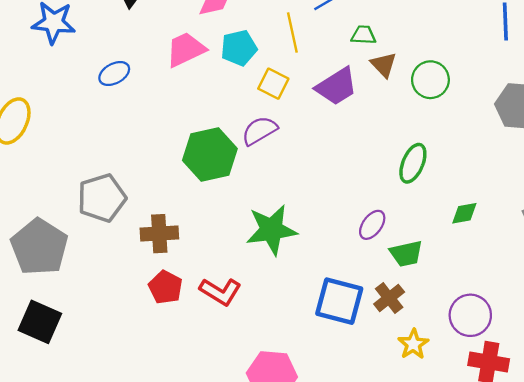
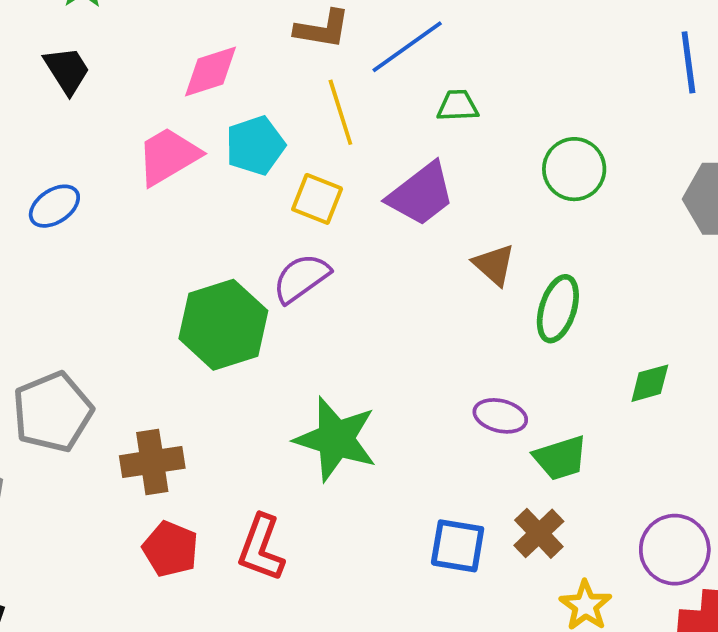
brown triangle: (384, 65) -> (494, 265), moved
purple ellipse: (372, 225) -> (500, 416), turned 72
green star: (271, 230) -> (336, 439), turned 30
red L-shape: (220, 292) -> (261, 548), turned 84
blue square: (339, 301) -> (458, 546), size x0.7

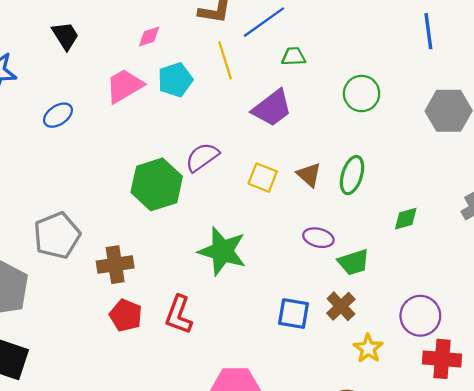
pink diamond: (210, 71) -> (149, 36), size x0.7
yellow square: (317, 199) -> (263, 178), moved
brown triangle: (494, 265) -> (309, 175), moved

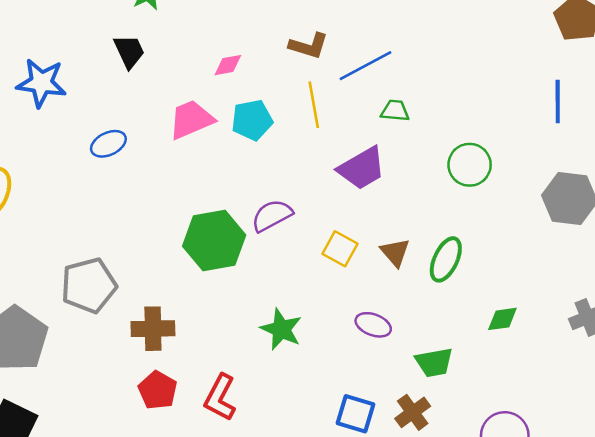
purple ellipse: (318, 238) -> (373, 325), moved
green star: (222, 251) -> (281, 329), size x0.7

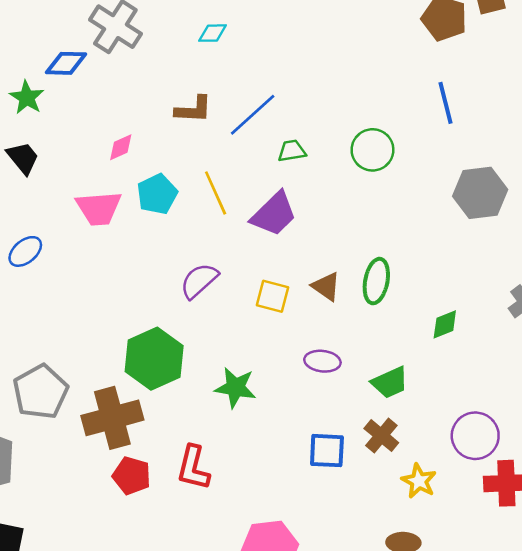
yellow line: (314, 105) -> (216, 193), moved
pink trapezoid: (191, 120) -> (99, 208), turned -147
green circle: (470, 165) -> (372, 150), moved
green hexagon: (214, 241) -> (154, 359), moved
brown cross: (153, 329) -> (112, 418), size x1.4

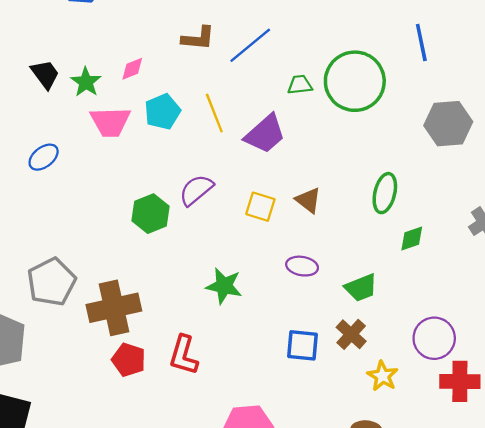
green star: (27, 98) -> (86, 82), moved
green circle: (372, 150) -> (355, 81), size x1.6
green trapezoid: (292, 151) -> (300, 85), moved
green ellipse: (376, 281) -> (385, 193), moved
green hexagon: (154, 359) -> (151, 214), moved, size x0.7

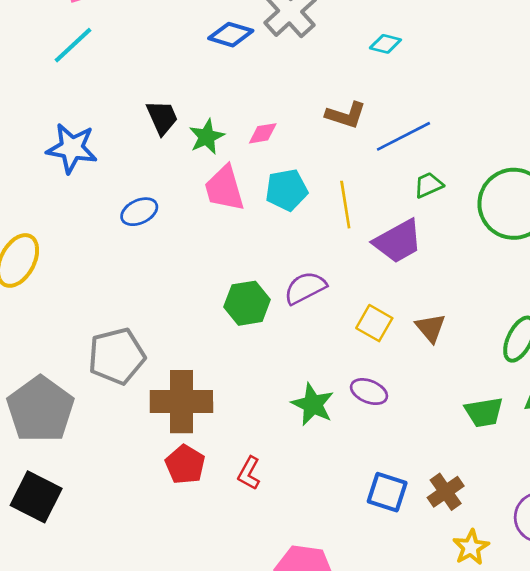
green trapezoid: (300, 85) -> (428, 185), moved, turned -30
pink trapezoid: (110, 122) -> (224, 188), turned 63
purple ellipse: (302, 266) -> (369, 392), moved
green trapezoid: (361, 288) -> (484, 412), moved
red L-shape: (184, 355) -> (249, 473), size x0.7

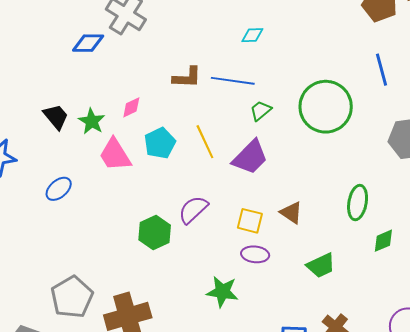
cyan diamond: (385, 44) -> (252, 35), moved
blue line: (404, 136) -> (233, 81), turned 51
purple ellipse: (369, 392) -> (255, 254), moved
green trapezoid: (484, 412) -> (321, 265), moved

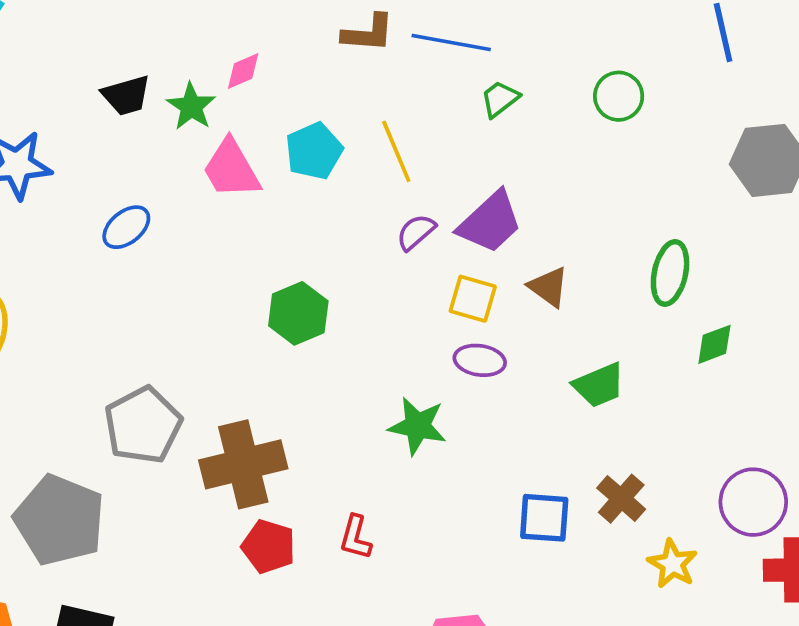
pink diamond: (131, 107) -> (243, 71), moved
green circle: (326, 107) -> (619, 96), size x0.5
black trapezoid: (56, 117) -> (126, 95), turned 112
purple trapezoid: (250, 157) -> (490, 222), moved
purple semicircle: (193, 210) -> (416, 232), moved, size x0.7

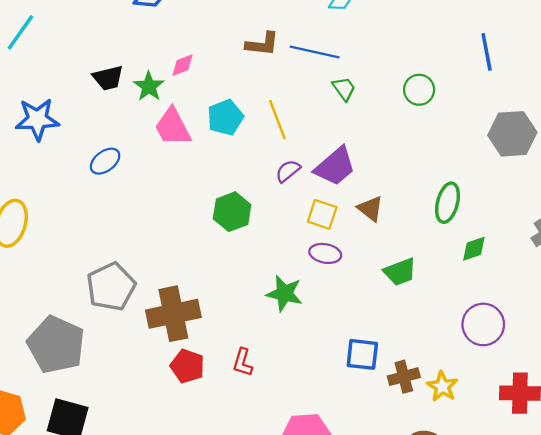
green trapezoid: (500, 99) -> (344, 89), turned 90
green hexagon: (298, 313) -> (232, 212), moved
brown cross: (621, 499) -> (404, 377), moved, turned 32
purple circle: (753, 502) -> (483, 324), moved

